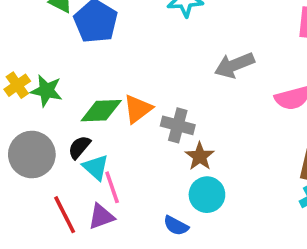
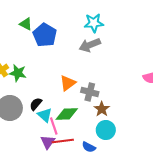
gray arrow: (234, 65) -> (90, 45), moved
green diamond: (101, 111) -> (67, 114), moved
red line: (65, 215) -> (63, 141), moved, turned -70
purple triangle: (101, 217) -> (48, 142), turned -35

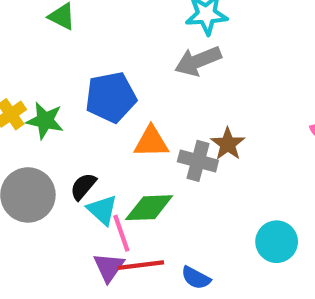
blue pentagon: (45, 35) -> (111, 97), moved, turned 30
orange triangle: (68, 83) -> (151, 142), turned 36
brown star: (102, 109) -> (228, 144), moved
cyan circle: (106, 130) -> (277, 242), moved

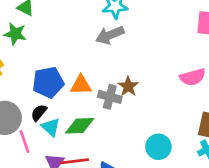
blue pentagon: (111, 97) -> (48, 82), moved
green star: (45, 121) -> (15, 34), moved
pink line: (121, 233) -> (24, 142), moved

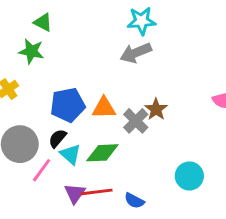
gray cross: (110, 97) -> (136, 121), turned 30
pink line: (24, 142) -> (42, 170), turned 55

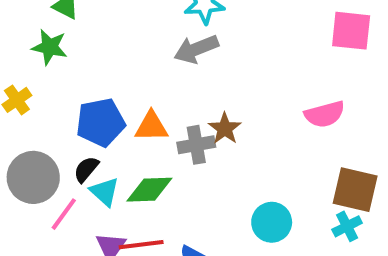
gray cross: (136, 121) -> (196, 145), turned 35

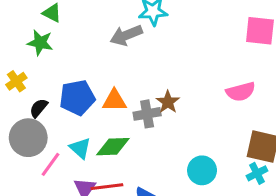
gray arrow: (196, 49) -> (126, 35), moved
black semicircle: (86, 169) -> (39, 108), moved

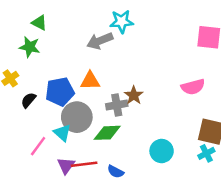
orange triangle: (114, 101) -> (90, 81), moved
gray circle: (28, 138) -> (77, 117), moved
green diamond: (113, 147) -> (107, 133), moved

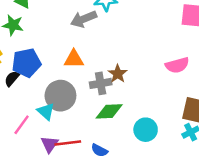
blue pentagon: (60, 92) -> (26, 63), moved
green diamond: (107, 133) -> (109, 111), moved

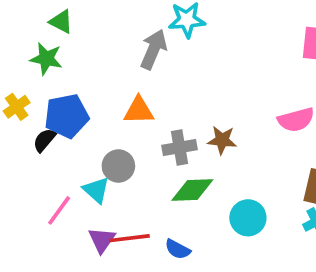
gray arrow: (84, 19) -> (154, 49), turned 135
brown star: (118, 74) -> (222, 140), moved, turned -30
gray circle: (60, 96) -> (118, 166), size x0.7

